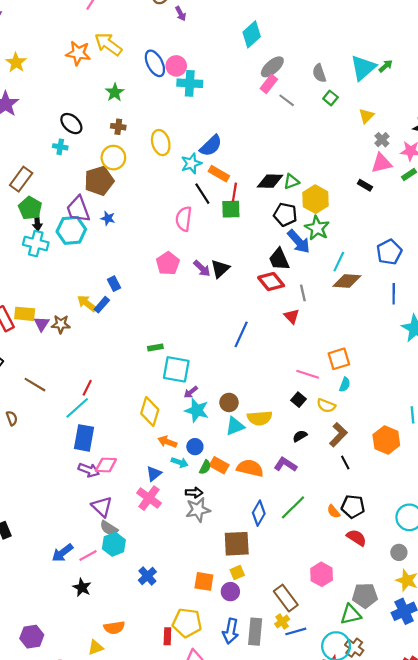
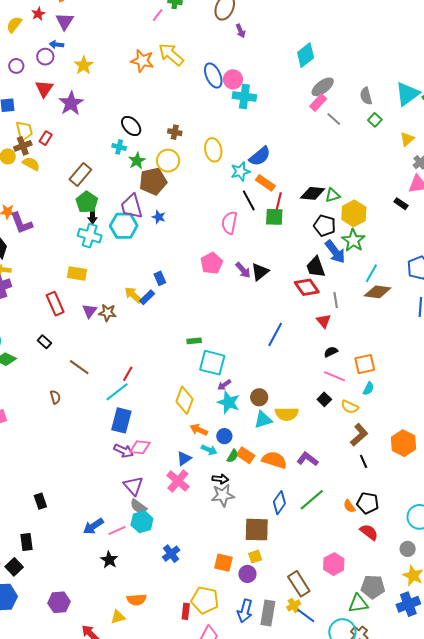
green star: (115, 92) -> (137, 161), moved
yellow rectangle: (25, 314) -> (77, 274), moved
black semicircle: (300, 436) -> (331, 352), moved
blue line: (296, 631) -> (306, 616), turned 48

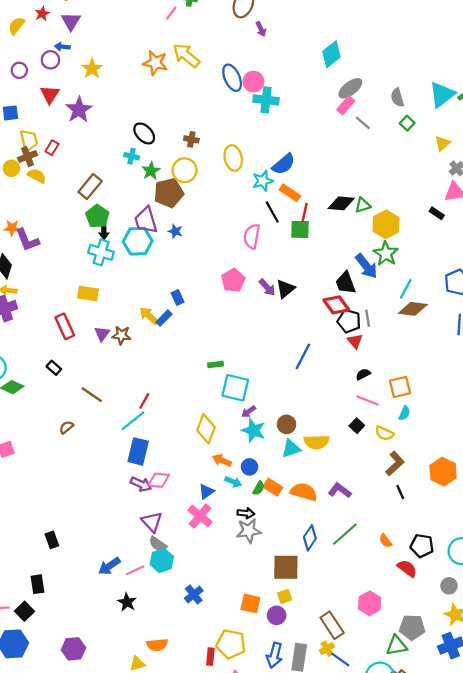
black pentagon: (325, 226) -> (349, 321), moved
brown semicircle: (55, 397) -> (66, 427), turned -112
black pentagon: (368, 503) -> (422, 546), moved

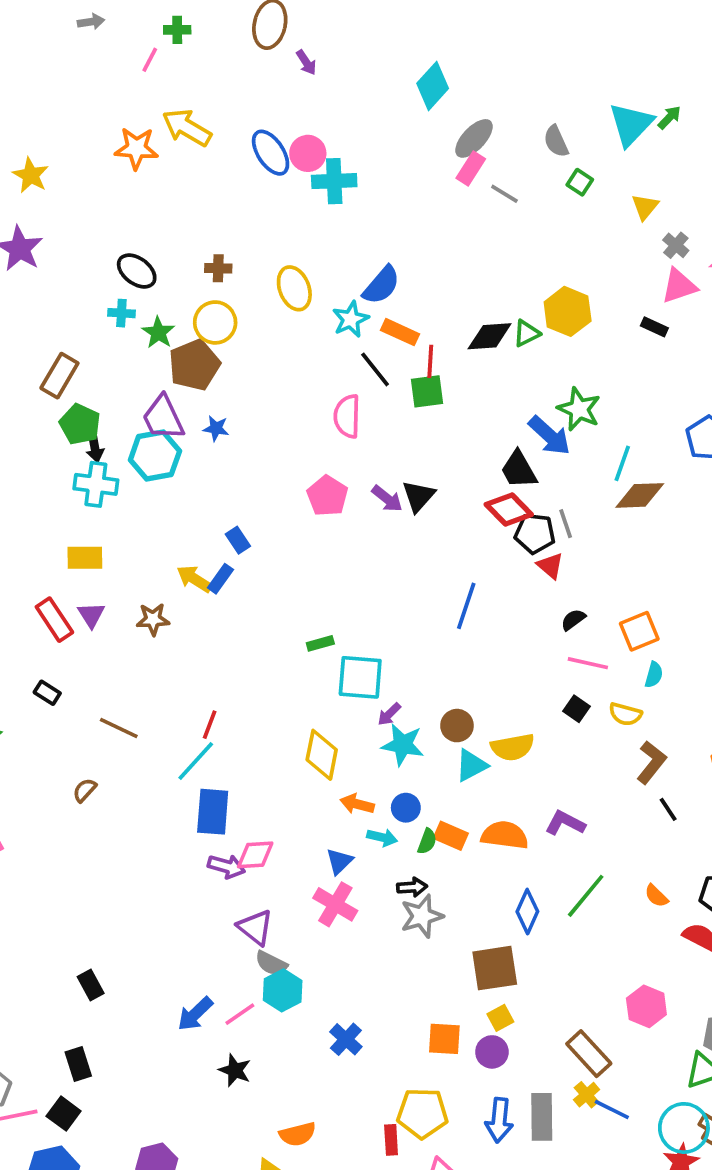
yellow hexagon: (386, 224) -> (568, 311), moved
purple triangle: (102, 334) -> (91, 615), moved

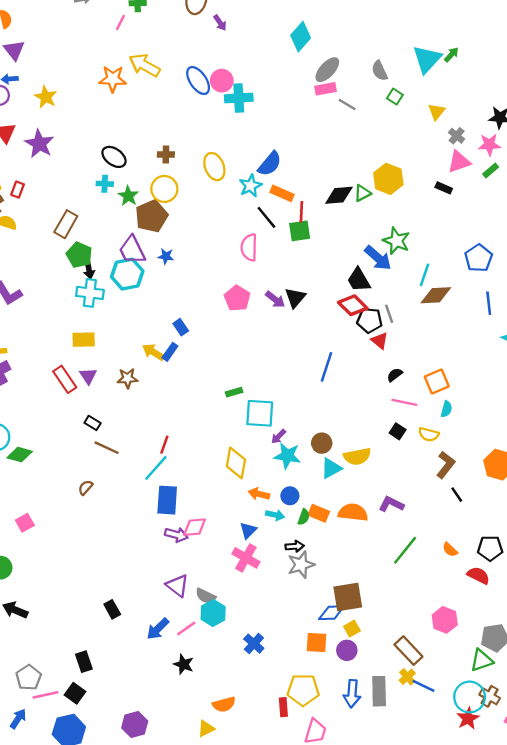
pink rectangle: (471, 168) -> (326, 89), turned 48
black rectangle: (47, 693) -> (93, 423), moved
blue diamond: (527, 912) -> (332, 613), moved, turned 64
purple triangle: (255, 927) -> (177, 586), moved
black rectangle: (91, 985) -> (112, 609), moved

